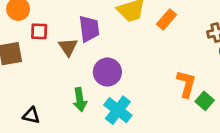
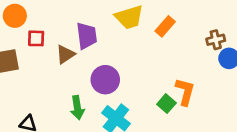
brown triangle: (68, 47) -> (65, 54), turned 30
green square: (205, 101) -> (166, 104), moved

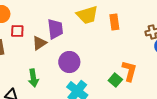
orange rectangle: (165, 26) -> (114, 22), turned -49
green arrow: (77, 108) -> (33, 78), moved

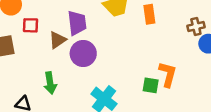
purple circle: (69, 62) -> (83, 53), moved
green square: (115, 80) -> (151, 85), turned -32

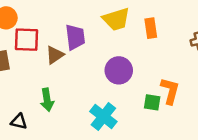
red square: (30, 25) -> (27, 40), size x1.5
purple circle: (83, 53) -> (119, 70), moved

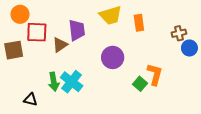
green square: (152, 102) -> (140, 84), turned 32
cyan cross: (103, 116) -> (72, 82), moved

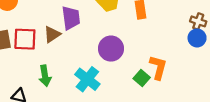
red square: (37, 32) -> (25, 39), moved
brown cross: (179, 33) -> (198, 21), moved, turned 32
cyan cross: (72, 82) -> (87, 79), moved

